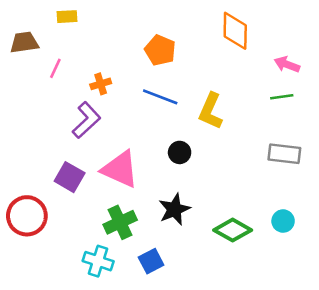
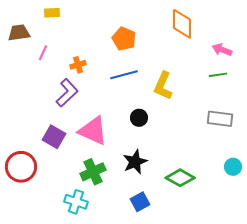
blue line: (160, 97) -> (124, 75), turned -36
cyan circle: (283, 221) -> (233, 167), moved
blue square: (151, 261) -> (140, 202), moved

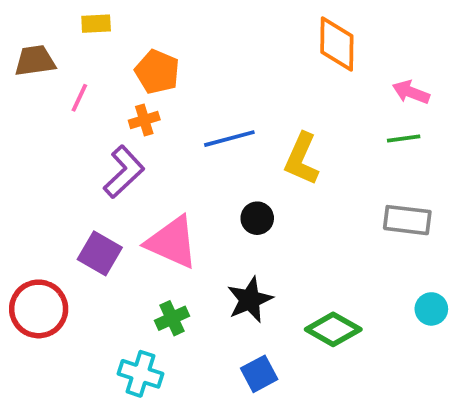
orange pentagon: (124, 39) -> (157, 72), moved
green cross: (93, 172) -> (172, 318), size x0.7

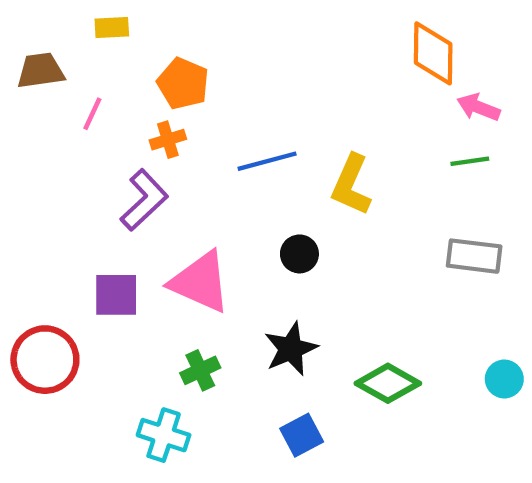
orange diamond: (337, 44) -> (433, 53), moved
purple square: (100, 253) -> (116, 295), turned -30
cyan circle: (431, 309) -> (504, 379), moved

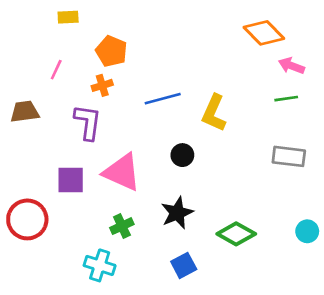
orange diamond: (433, 53) -> (264, 33), turned -45
brown trapezoid: (41, 71) -> (25, 112), moved
purple L-shape: (144, 200) -> (88, 122), turned -39

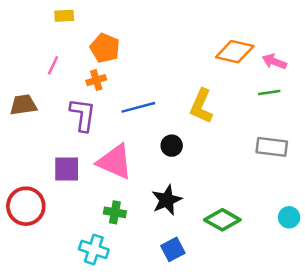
orange diamond: (264, 33) -> (235, 52), moved, turned -33
blue line: (163, 99) -> (138, 107), moved
green cross: (122, 226) -> (115, 212), turned 35

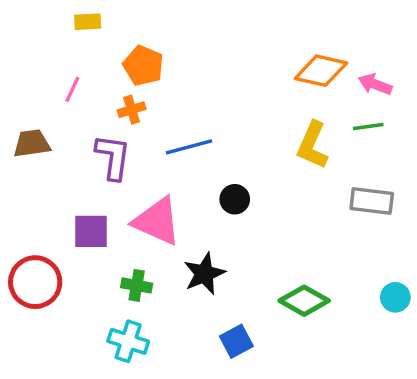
yellow L-shape: (201, 106) -> (312, 145), moved
black star: (167, 200) -> (204, 274), moved
green cross: (115, 212) -> (137, 285), moved

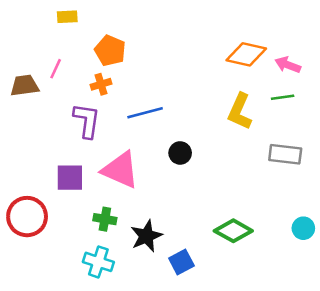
brown trapezoid: (32, 143) -> (24, 86), moved
black star: (204, 274) -> (146, 236), moved

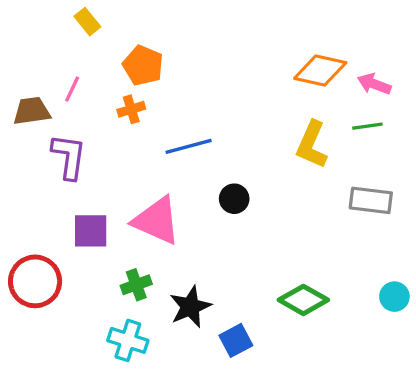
yellow rectangle: (67, 17) -> (87, 22), turned 54
purple L-shape: (87, 121) -> (69, 157), moved
green cross: (105, 219) -> (136, 285), turned -30

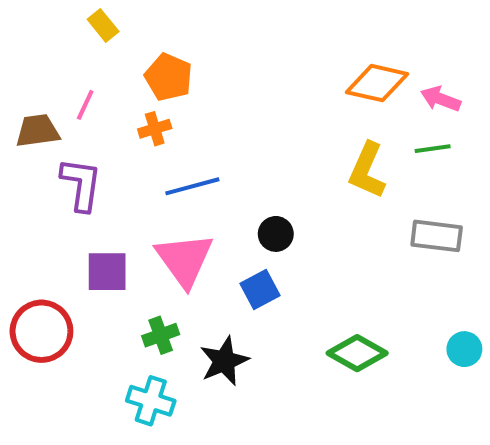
blue line: (189, 146) -> (192, 186), moved
pink triangle: (157, 221) -> (184, 260), turned 30
blue square: (236, 340) -> (260, 290), moved

